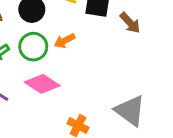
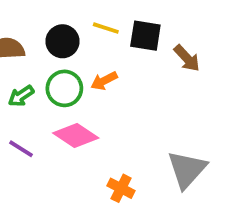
gray triangle: (130, 111) -> (187, 169), turned 36

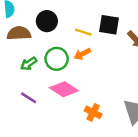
yellow line: (106, 28) -> (83, 32), moved
black circle: (62, 41) -> (47, 21), moved
orange cross: (121, 188) -> (93, 112), moved

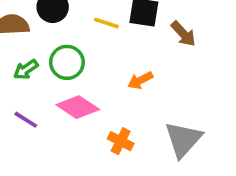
orange arrow: (82, 54) -> (140, 80), moved

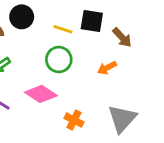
green circle: (67, 62) -> (59, 60), moved
orange arrow: (140, 80) -> (107, 68), moved

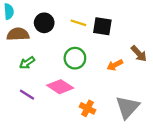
yellow line: (63, 29) -> (78, 23), moved
brown arrow: (122, 37) -> (139, 54), moved

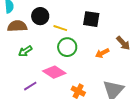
yellow line: (78, 23) -> (60, 28), moved
purple line: (27, 95) -> (30, 86), moved, turned -64

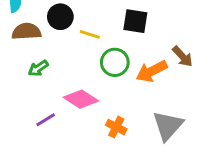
green circle: (67, 47) -> (115, 62), moved
orange arrow: (102, 53) -> (152, 71), size x1.5

